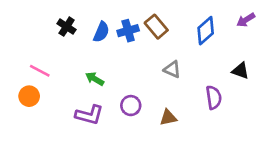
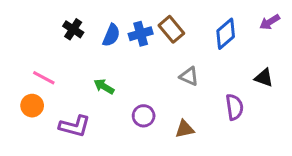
purple L-shape: (89, 115) -> (75, 126), moved

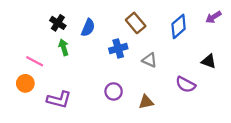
blue cross: (141, 34) -> (118, 49), moved
green arrow: (104, 87) -> (64, 47), moved, turned 42
purple semicircle: (234, 107) -> (186, 85), turned 126

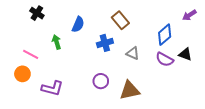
black cross: (58, 23) -> (37, 13), moved
blue diamond: (179, 26) -> (165, 35), moved
purple semicircle: (186, 85) -> (165, 59), moved
brown triangle: (146, 102) -> (130, 90), size x1.5

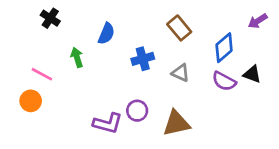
brown rectangle: (120, 20) -> (179, 28), moved
purple L-shape: (52, 88) -> (108, 123), moved

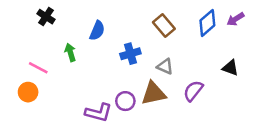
blue diamond: (224, 48) -> (207, 23), moved
purple semicircle: (224, 81) -> (193, 91), moved, turned 100
brown triangle: (176, 123) -> (154, 93), moved

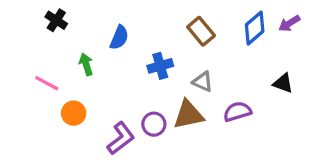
purple semicircle: (193, 91) -> (237, 112), turned 35
orange circle: (28, 92) -> (74, 113), moved
purple L-shape: (98, 113) -> (121, 138), turned -52

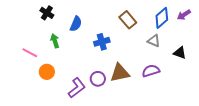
black cross: (56, 20) -> (47, 13), moved
gray triangle: (203, 82) -> (154, 41), moved

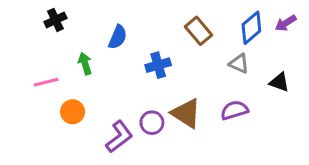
black cross: (47, 13) -> (55, 20), moved, turned 32
pink line: (30, 53) -> (46, 82), turned -42
brown triangle: (120, 73) -> (186, 113), turned 45

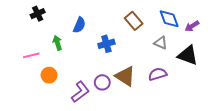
purple arrow: (286, 23) -> (192, 26), moved
blue diamond: (251, 28) -> (169, 19), turned -70
black triangle: (279, 82) -> (188, 55), size x1.5

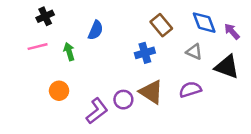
purple arrow: (192, 26) -> (232, 31), turned 80
blue cross: (106, 44) -> (145, 53), moved
pink line: (31, 55) -> (38, 47), moved

